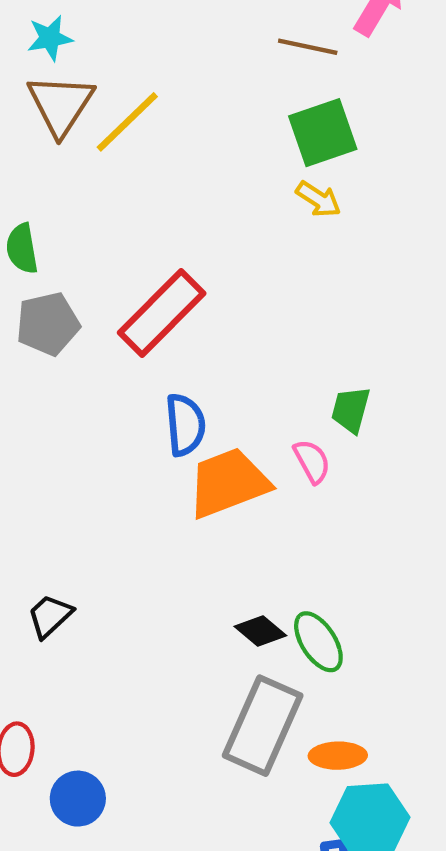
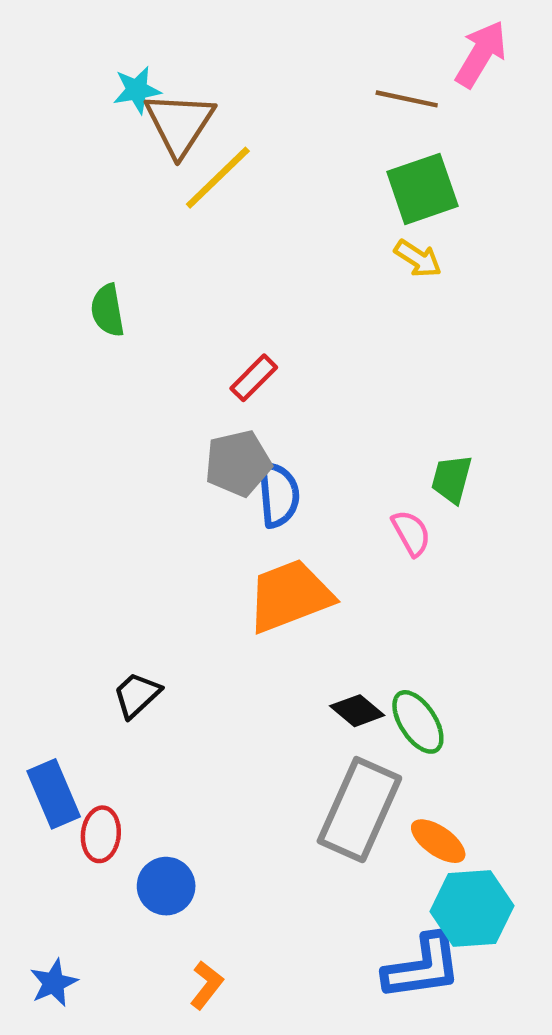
brown triangle: (61, 105) -> (180, 124), moved
red rectangle: (162, 313) -> (254, 378), size x0.5
gray pentagon: (48, 324) -> (238, 463), moved
orange trapezoid: (228, 483) -> (290, 596), moved
orange ellipse: (338, 756) -> (438, 841), turned 36

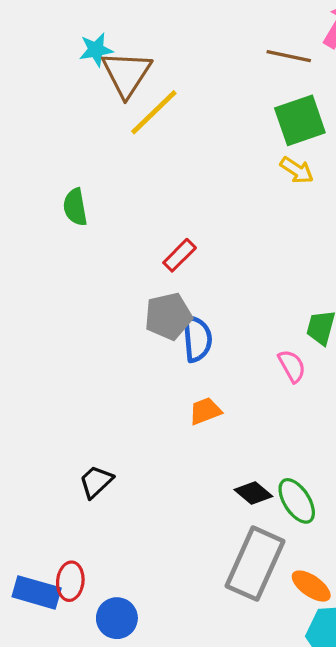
orange trapezoid: (290, 596) -> (205, 411), size x0.5
blue rectangle: (54, 794) -> (37, 592), moved, turned -51

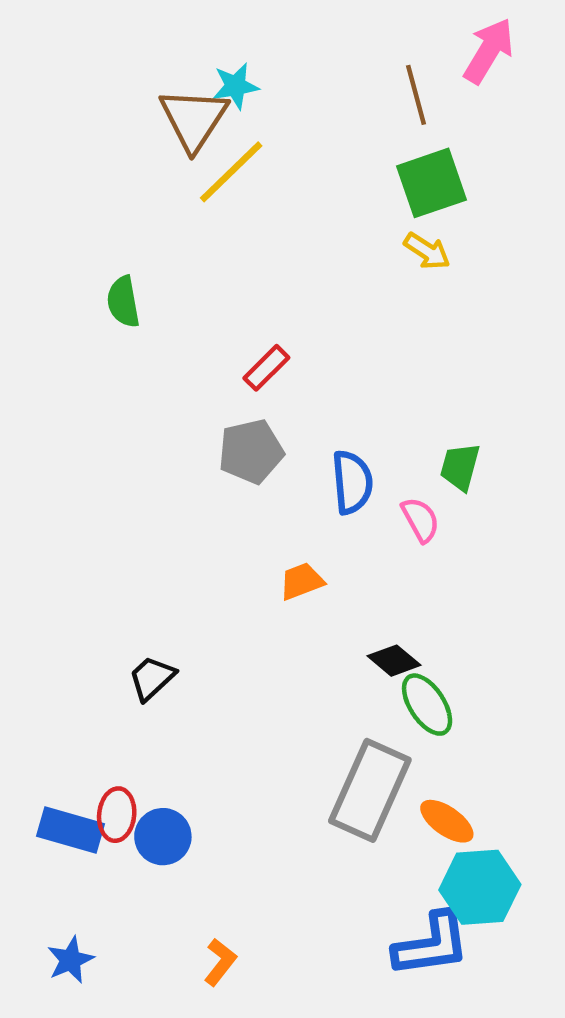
cyan star: (96, 50) -> (236, 86), moved
brown line: (289, 56) -> (416, 95), turned 63
blue semicircle: (197, 339) -> (352, 482), moved
black diamond: (253, 493) -> (394, 661), moved
blue circle: (117, 618) -> (163, 837), moved

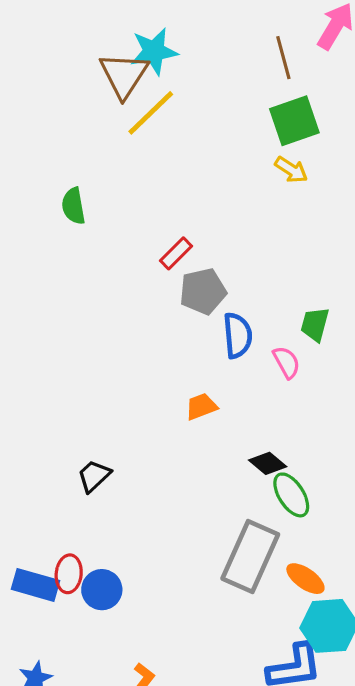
cyan star: (236, 86) -> (154, 51), size x1.4
gray pentagon: (251, 451) -> (203, 291), moved

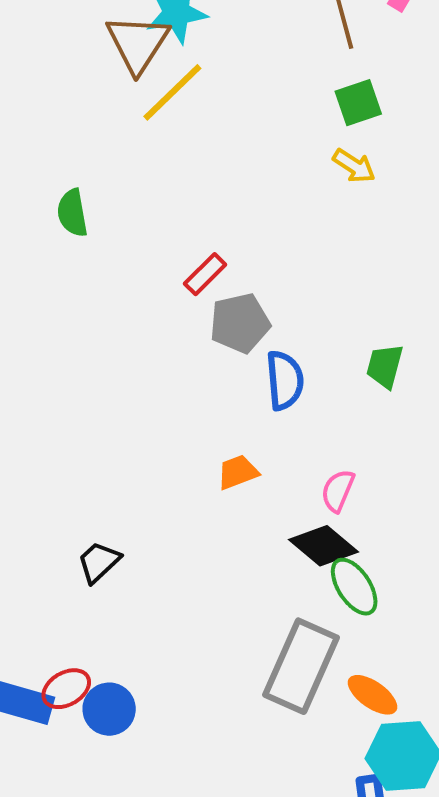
green square: (294, 121) -> (358, 103), size x0.7
pink semicircle: (287, 362) -> (338, 491), moved, turned -128
black diamond: (268, 463) -> (323, 546), size x1.4
red ellipse: (69, 574) -> (66, 689), turned 54

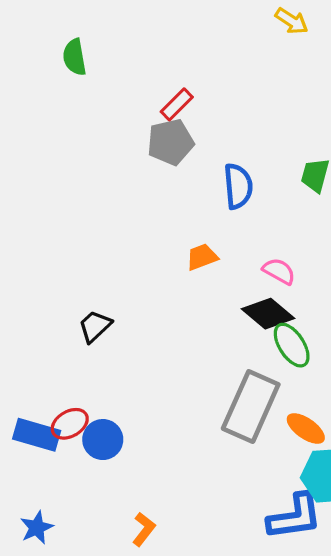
gray pentagon: (240, 323) -> (170, 142), moved
pink semicircle: (338, 491) -> (279, 271), turned 96

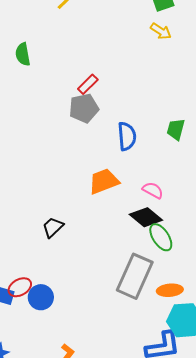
orange trapezoid: (202, 257) -> (104, 181), size x1.5
black trapezoid: (95, 326) -> (53, 227), moved
orange ellipse: (306, 429) -> (170, 290), turned -40

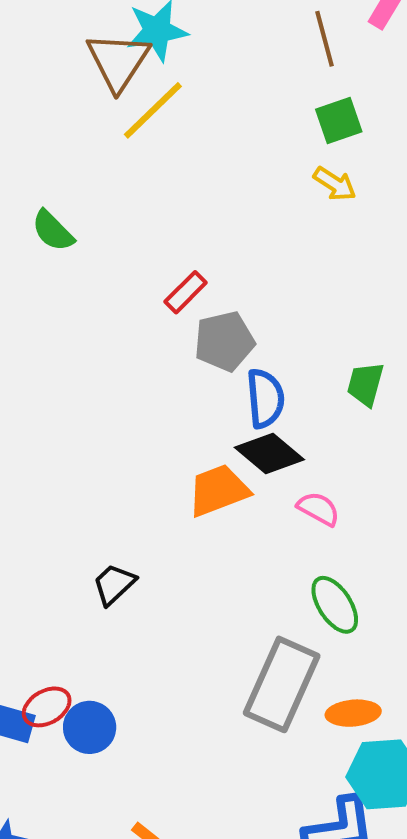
green semicircle: (23, 54) -> (53, 231), turned -35
gray pentagon: (84, 108) -> (224, 341), moved
black diamond: (146, 217) -> (269, 454), moved

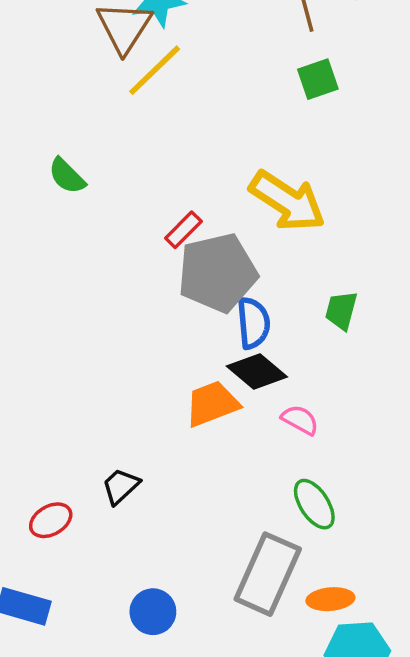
yellow arrow: (335, 184) -> (287, 201), moved, size x2.0
gray pentagon: (224, 341) -> (217, 273), size x1.5
red ellipse: (47, 707) -> (51, 520), moved
blue circle: (90, 727) -> (153, 612), moved

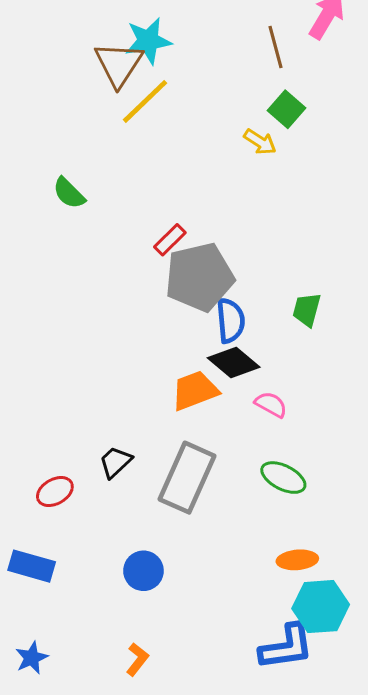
green square: (318, 79) -> (286, 109), turned -30
yellow arrow: (287, 201) -> (260, 142), moved, size x0.5
green ellipse: (314, 504) -> (283, 478), turned -30
gray rectangle: (268, 574) -> (187, 478), moved

